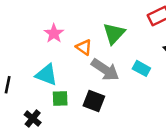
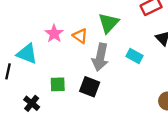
pink star: (54, 33) -> (54, 34), moved
gray arrow: (105, 70) -> (100, 57), turned 68
cyan triangle: (46, 75) -> (27, 54), moved

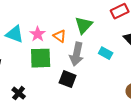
cyan triangle: (27, 54) -> (15, 34), moved
green square: (58, 84) -> (41, 58), moved, size x1.6

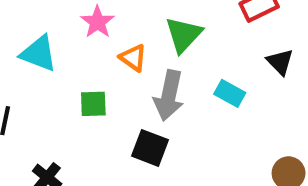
pink star: (38, 34) -> (97, 22), moved
green square: (41, 58) -> (93, 104), size x0.6

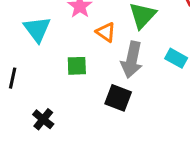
cyan triangle: (39, 53) -> (37, 29), turned 32

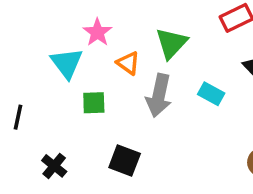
cyan triangle: (37, 29) -> (67, 63), moved
black square: (118, 98) -> (125, 161), moved

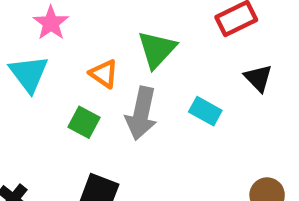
pink star: (97, 32) -> (51, 23), moved
green square: (94, 103) -> (84, 122), moved, turned 30

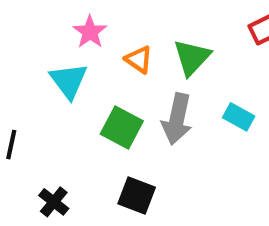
orange triangle: (104, 74) -> (139, 60), moved
green square: (84, 122) -> (122, 128), size x1.4

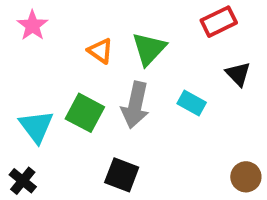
pink star: (90, 32) -> (32, 25), moved
cyan triangle: (69, 81) -> (36, 126), moved
black square: (137, 196) -> (122, 175), moved

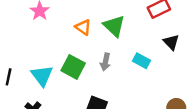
green triangle: (149, 49) -> (114, 26), turned -30
gray arrow: (135, 105) -> (105, 62), size x0.6

